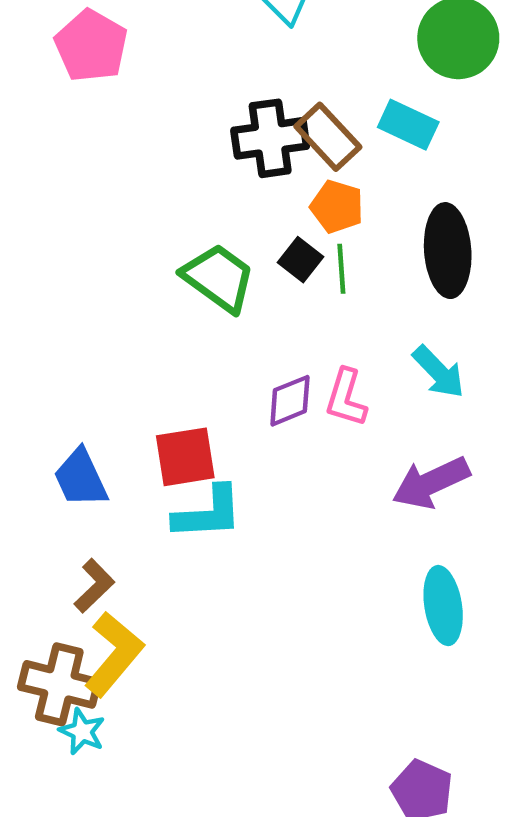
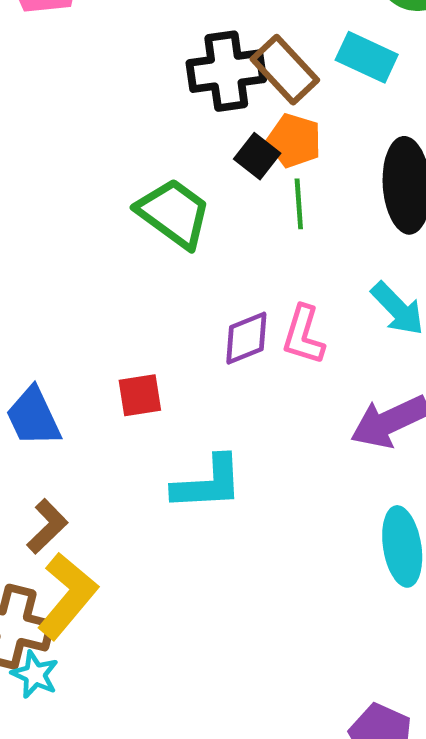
black square: (301, 260) -> (257, 156), moved
red square: (185, 457) -> (140, 395), size x0.7
cyan L-shape: (208, 513) -> (208, 483), moved

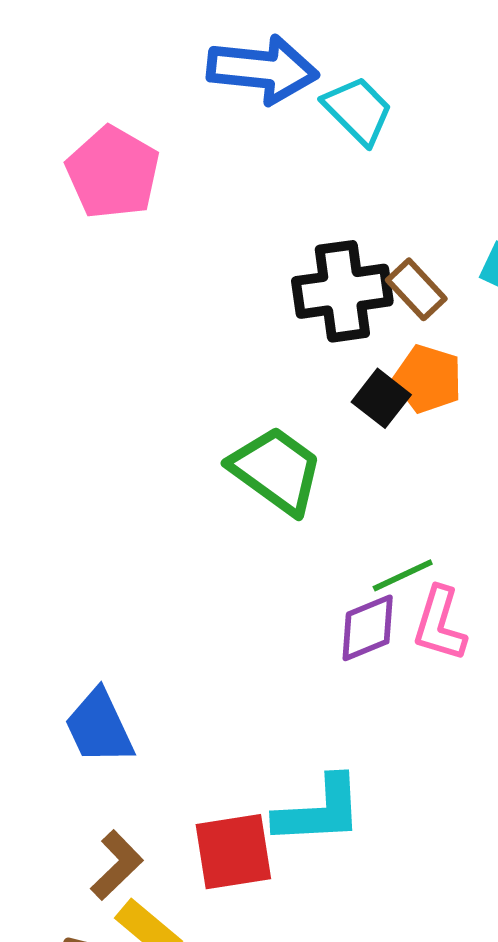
brown rectangle: (285, 70) -> (416, 289), size x0.7
green line: (299, 204) -> (403, 575), moved, turned 69
red square: (140, 395) -> (233, 852), moved, size x1.4

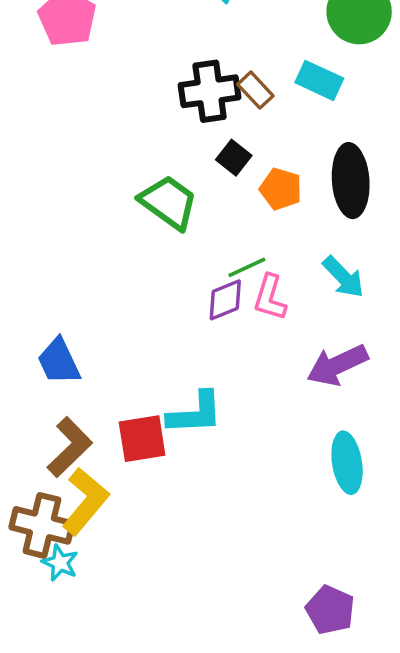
orange pentagon: (428, 379) -> (281, 189), moved
brown L-shape: (117, 865) -> (70, 447), size x1.4

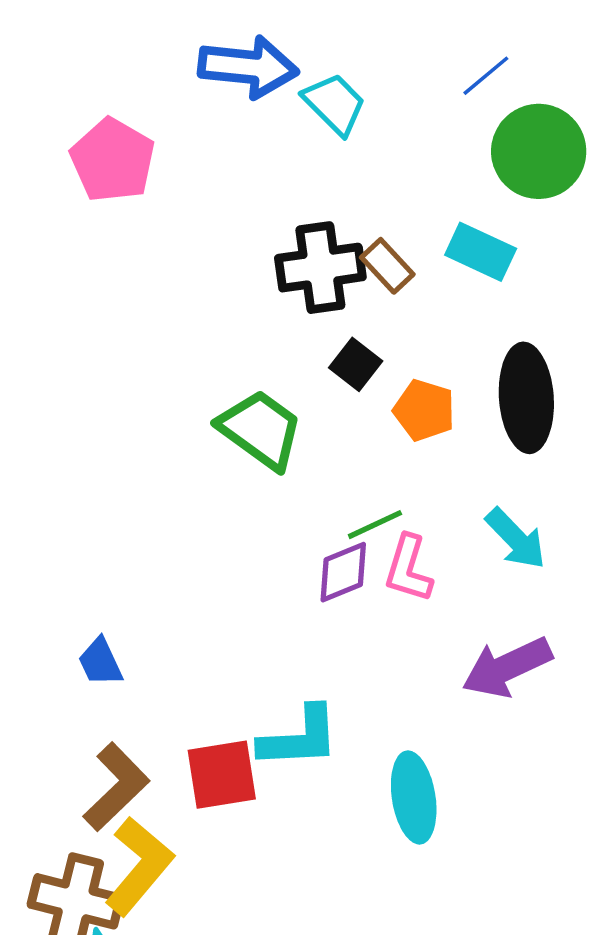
blue trapezoid: (59, 361) -> (100, 662), size x0.7
cyan ellipse: (347, 463) -> (414, 797), moved

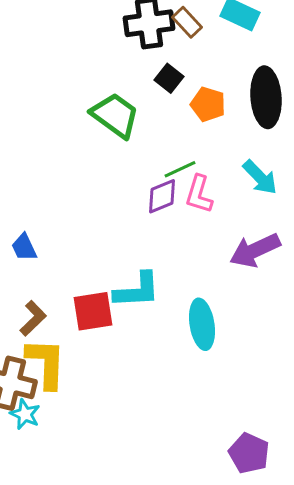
brown L-shape: (116, 787) -> (33, 318), size x0.7
yellow L-shape: (139, 866) -> (46, 363), turned -38

